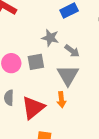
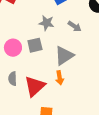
gray arrow: (72, 51) -> (75, 26), moved
gray triangle: (68, 75) -> (64, 56), turned 30

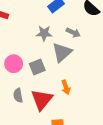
gray square: (35, 45) -> (37, 67), moved
gray triangle: (64, 56) -> (62, 52), moved

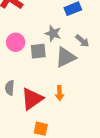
pink circle: (14, 64) -> (16, 42), moved
gray square: (37, 67) -> (38, 51), moved

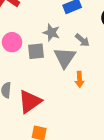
gray triangle: (65, 57) -> (65, 58), turned -30
orange arrow: (60, 93) -> (79, 79), moved

